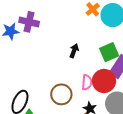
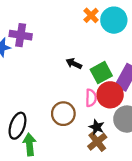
black arrow: (74, 51) -> (74, 64), turned -80
green square: (109, 52) -> (101, 73), moved

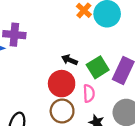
red circle: (110, 95) -> (62, 84), moved

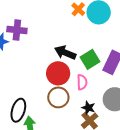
black arrow: (69, 60) -> (65, 53), size x1.5

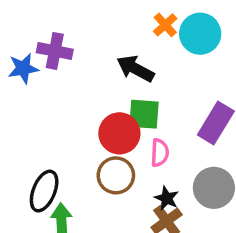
black arrow: (65, 53) -> (135, 69), moved
green square: (90, 59) -> (144, 114), moved, turned 30

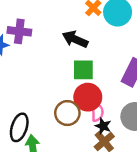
red circle: (119, 133) -> (88, 97), moved
pink semicircle: (160, 153) -> (97, 112), moved

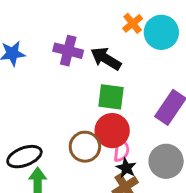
purple cross: (19, 31) -> (68, 51), moved
black ellipse: (19, 127) -> (24, 157), turned 44

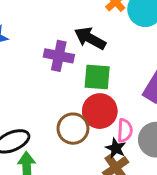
purple cross: (68, 51) -> (59, 56), moved
pink semicircle: (121, 150) -> (125, 130), moved

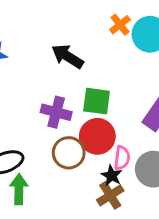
black arrow: (90, 38) -> (67, 56), moved
purple cross: (59, 56) -> (56, 112), moved

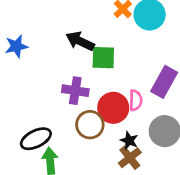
green square: (97, 101) -> (103, 58), moved
pink semicircle: (122, 158) -> (136, 100), moved

